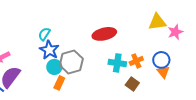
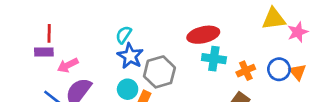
cyan cross: (117, 63) -> (214, 59), moved
cyan circle: (54, 67) -> (128, 89), moved
orange triangle: (163, 72) -> (298, 72), moved

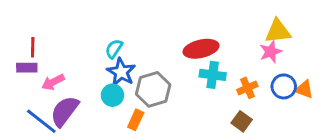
pink star: (298, 32) -> (271, 52), moved
orange triangle: (298, 72) -> (304, 89), turned -30
cyan circle: (128, 89) -> (112, 95), moved

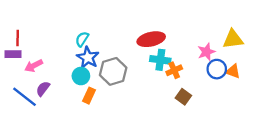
yellow triangle: (278, 31) -> (233, 39), moved
pink star: (271, 52) -> (206, 52), moved
orange cross: (247, 88) -> (174, 70), moved
purple semicircle: (65, 111) -> (43, 89), size x0.6
orange rectangle: (136, 120) -> (89, 96), moved

